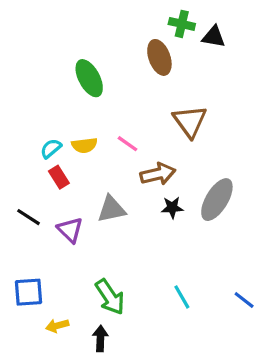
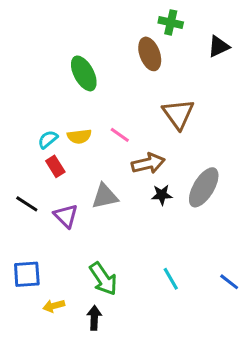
black triangle: (214, 37) -> (219, 46), moved, turned -35

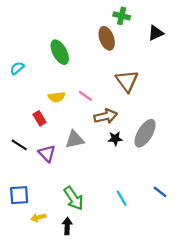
cyan semicircle: (48, 139) -> (17, 68), moved
blue line: (229, 282) -> (160, 192), moved

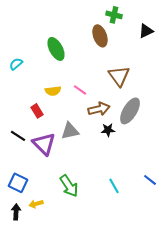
gray ellipse: (145, 133) -> (130, 111), moved
purple triangle: (47, 153) -> (44, 144), size x1.4
blue square: (19, 195) -> (18, 183), turned 30
black arrow: (67, 226) -> (16, 212), moved

